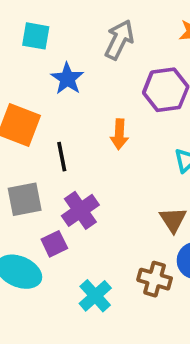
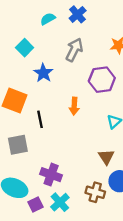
cyan square: (36, 36) -> (25, 48), turned 35
purple cross: (80, 210) -> (51, 175), moved, turned -35
purple square: (54, 244) -> (36, 204), moved

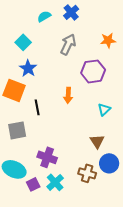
blue star: (43, 73) -> (28, 68), moved

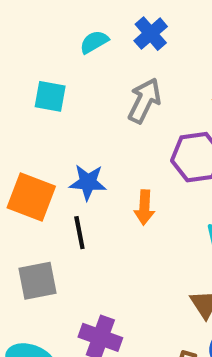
cyan square: (23, 42) -> (50, 96), turned -35
blue star: (28, 68) -> (88, 182), moved, turned -30

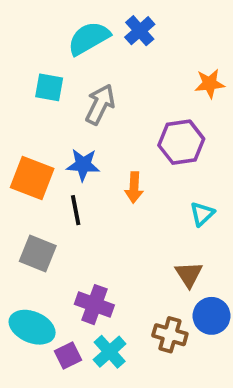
cyan semicircle: (94, 42) -> (89, 38), size x1.6
gray arrow: (144, 101) -> (100, 104), moved
gray square: (38, 281) -> (38, 254), turned 33

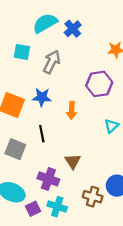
blue cross: (140, 31) -> (73, 29), moved
black line: (76, 210) -> (42, 134), moved
brown triangle: (189, 274) -> (73, 161), moved
cyan cross: (110, 352) -> (57, 207), turned -30

